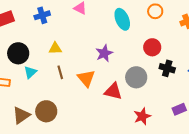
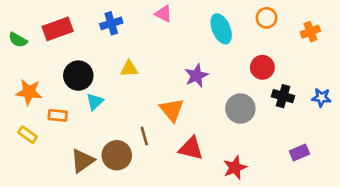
brown line: (60, 72) -> (144, 136), moved
red triangle: (113, 91) -> (191, 148), moved
red star: (142, 116) -> (235, 168), moved

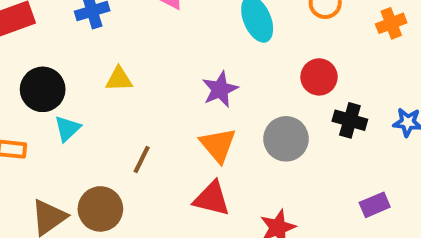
orange triangle: (172, 110) -> (218, 145), moved
brown line: (144, 136) -> (142, 159), moved, turned 42

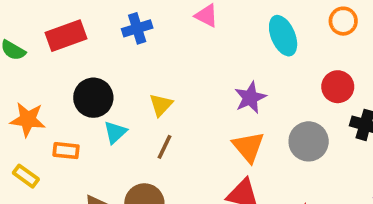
yellow triangle: (119, 79) -> (161, 105), moved, turned -45
brown line: (142, 159) -> (164, 147), moved

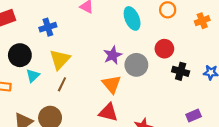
blue cross: (137, 28) -> (48, 27), moved
yellow triangle: (161, 105) -> (60, 59), size x1.5
gray circle: (309, 141) -> (136, 65), moved

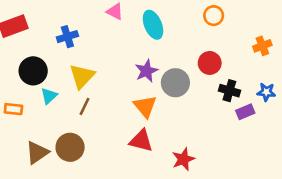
cyan ellipse: (132, 18) -> (153, 25), moved
orange cross: (202, 21) -> (262, 46), moved
purple rectangle: (194, 116) -> (245, 112), moved

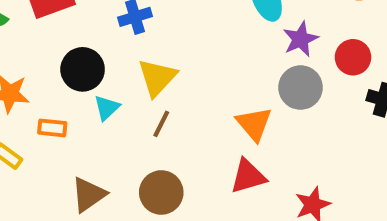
purple star: (146, 71) -> (301, 39), moved
red triangle: (141, 141) -> (248, 176), turned -30
brown circle: (70, 147) -> (161, 192), moved

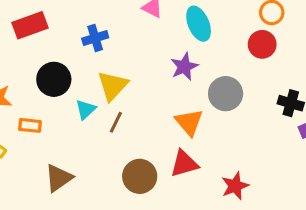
purple star: (301, 39) -> (184, 67), moved
red circle: (353, 57) -> (262, 44), moved
cyan triangle: (107, 108) -> (86, 110), moved
brown circle: (161, 192) -> (140, 176), moved

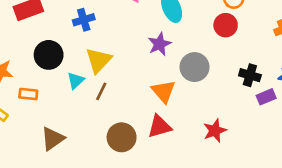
red star: (235, 186) -> (215, 131), moved

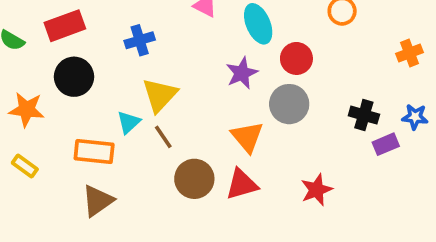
red circle: (226, 25) -> (296, 58), moved
black circle: (49, 55) -> (74, 77), moved
brown line: (101, 91) -> (163, 137), turned -60
orange rectangle: (28, 94) -> (94, 151), moved, size x1.5
brown circle: (122, 137) -> (194, 179), moved

